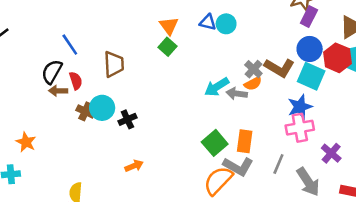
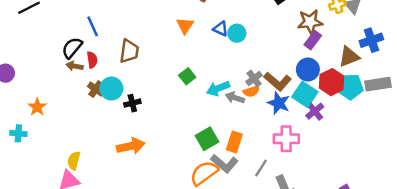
green square: (168, 47) -> (187, 76), moved
blue star: (300, 107) -> (279, 103), moved, turned 30
purple cross: (331, 153) -> (315, 111), moved
orange arrow: (134, 166) -> (131, 146), size x1.6

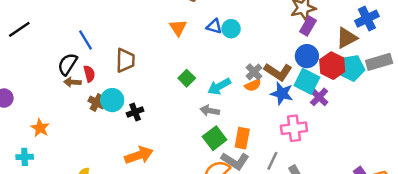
gray arrow: (235, 98) -> (210, 111), moved

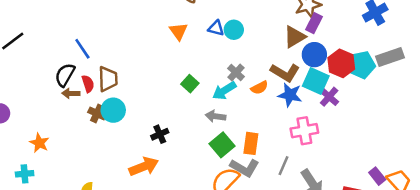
brown triangle: (347, 38) -> (295, 37), moved
brown trapezoid: (125, 60) -> (108, 79), moved
gray cross: (254, 72) -> (236, 72), moved
black cross: (135, 112) -> (160, 134), moved

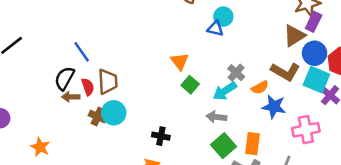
cyan circle: (234, 30) -> (223, 17), moved
orange triangle: (178, 31) -> (180, 61), moved
blue star: (290, 95) -> (274, 107), moved
black cross: (160, 134) -> (161, 136), turned 36

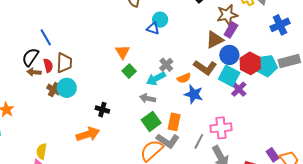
pink cross: (306, 130) -> (221, 128), moved

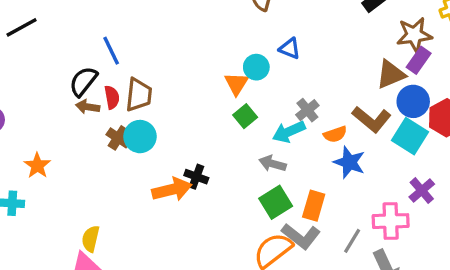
cyan circle: (160, 20) -> (256, 67), moved
purple cross: (239, 89) -> (422, 191), moved
orange arrow: (88, 134) -> (172, 189), moved

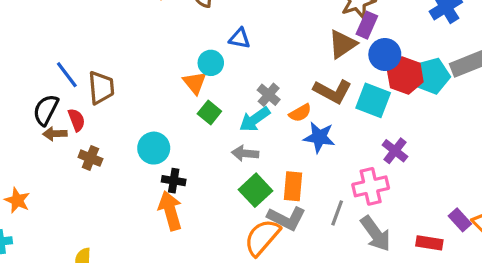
brown trapezoid: (139, 95) -> (101, 88), moved
blue circle: (413, 101) -> (385, 54), moved
cyan circle: (140, 137) -> (154, 148), moved
orange arrow: (172, 189) -> (170, 211), moved, turned -81

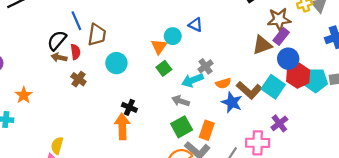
brown L-shape: (333, 91) -> (249, 90), moved
cyan circle: (154, 148) -> (116, 63), moved

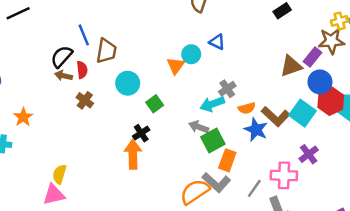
brown star: (279, 19) -> (331, 41), moved
green square: (164, 68) -> (155, 104), moved
black cross: (129, 107) -> (141, 133), turned 32
green square: (182, 127) -> (213, 140), moved

